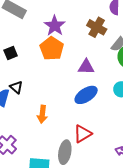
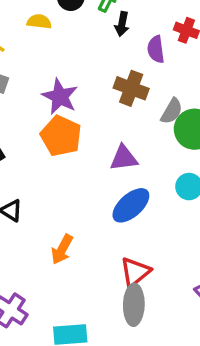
orange arrow: (42, 114) -> (62, 249), turned 30
gray ellipse: (65, 152) -> (134, 305), moved

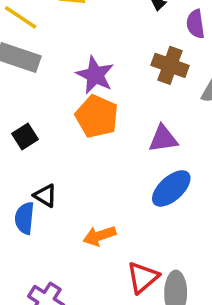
orange arrow: (62, 249) -> (99, 236), turned 44
red triangle: (135, 272) -> (143, 277), moved

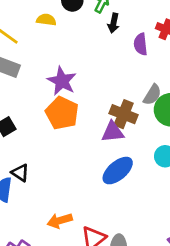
brown cross: (170, 65) -> (124, 114), moved
orange arrow: (99, 236) -> (60, 221), moved

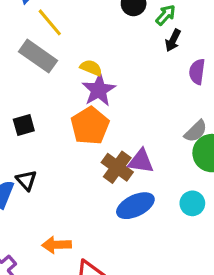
yellow semicircle: (46, 20) -> (91, 68), moved
brown cross: (124, 114) -> (117, 167), moved

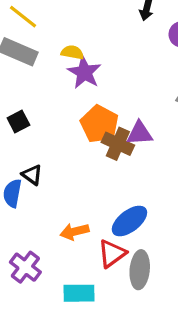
orange pentagon: (90, 126) -> (100, 124), moved
blue ellipse: (135, 206) -> (129, 221), moved

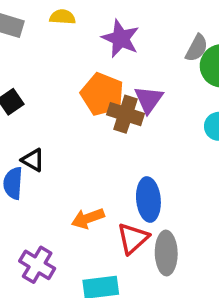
purple star: (84, 72) -> (121, 38), moved
purple triangle: (140, 133) -> (149, 99), turned -44
blue ellipse: (129, 221) -> (148, 199), turned -51

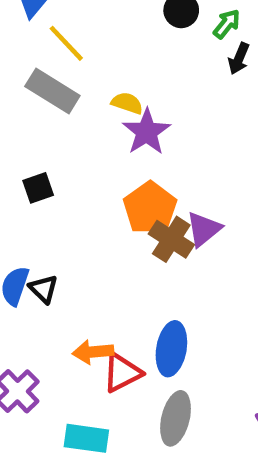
purple star: (121, 38) -> (147, 132), moved
black triangle: (33, 160) -> (44, 289), moved
red triangle: (133, 238) -> (122, 373), moved

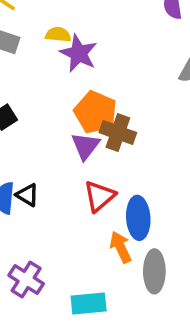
purple triangle: (204, 229) -> (86, 146), moved
orange arrow: (93, 352) -> (121, 247), moved, turned 84
red triangle: (122, 373) -> (99, 196), moved

